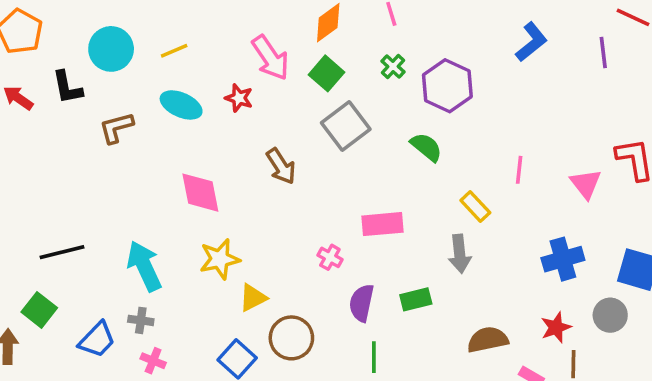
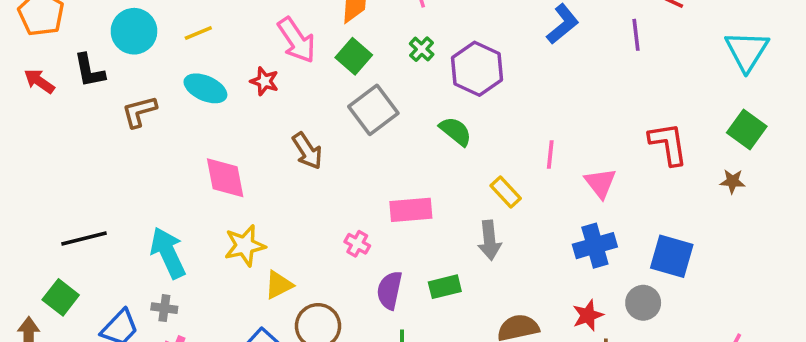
pink triangle: (586, 184) -> (600, 183), moved

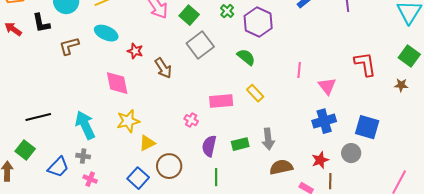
red star: (264, 81) -> (135, 51), moved
yellow rectangle: (506, 192) -> (255, 93), moved
gray arrow: (490, 240) -> (268, 139), moved

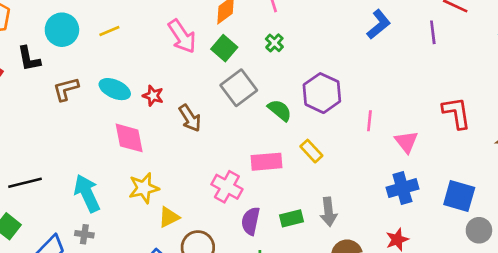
purple hexagon: (258, 22) -> (322, 93), moved
cyan ellipse: (106, 33) -> (115, 89), moved
green semicircle: (246, 57) -> (280, 110), moved
pink cross: (191, 120) -> (227, 187), size x1.6
gray circle: (351, 153) -> (479, 230), moved

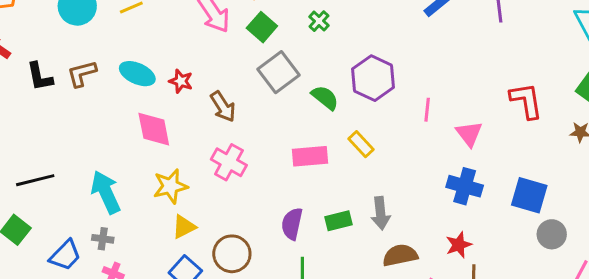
black L-shape: (29, 59) -> (40, 77), moved
pink cross: (227, 187) -> (229, 162), moved
blue cross: (402, 188) -> (465, 186), turned 32
yellow triangle: (169, 217) -> (184, 227), moved

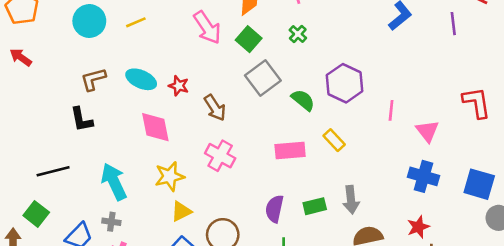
black L-shape: (40, 77) -> (82, 119), moved

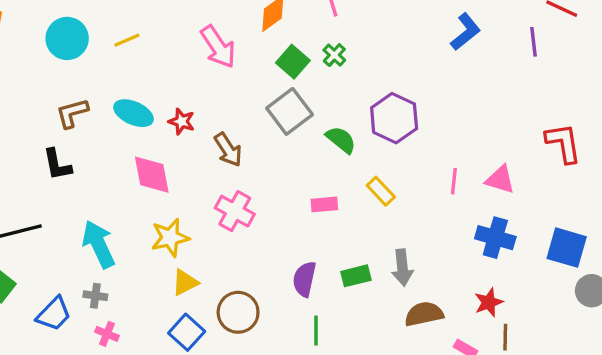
green square: (249, 39) -> (293, 62), moved
pink line: (391, 110) -> (454, 181), moved
pink triangle: (427, 131) -> (500, 180), turned -35
pink rectangle: (290, 151) -> (324, 204), size x0.7

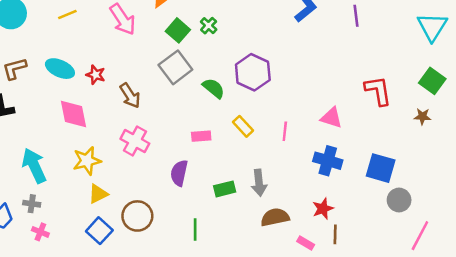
yellow line: (127, 40) -> (67, 15), moved
pink line: (454, 181) -> (285, 131), moved
purple semicircle: (304, 279) -> (179, 173), moved

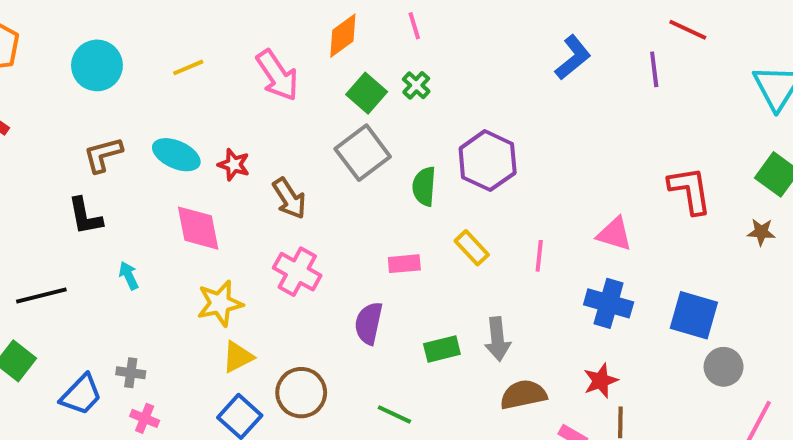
green semicircle: (214, 88) -> (424, 186), turned -125
cyan arrow: (34, 166) -> (129, 276), moved, size x0.5
green line: (195, 229) -> (394, 414), turned -65

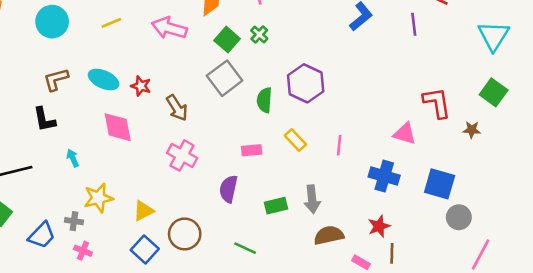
pink arrow: (277, 75) -> (169, 28), turned 140
brown star: (761, 232) -> (472, 130), moved
pink triangle: (614, 234) -> (405, 134), moved
yellow star: (220, 303) -> (98, 198), moved

